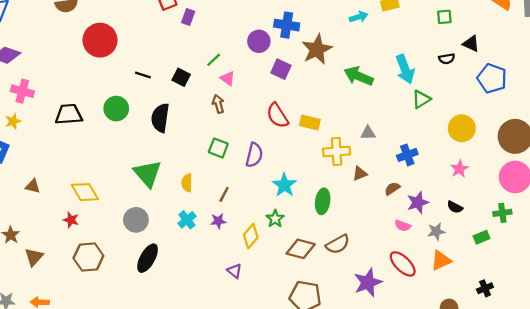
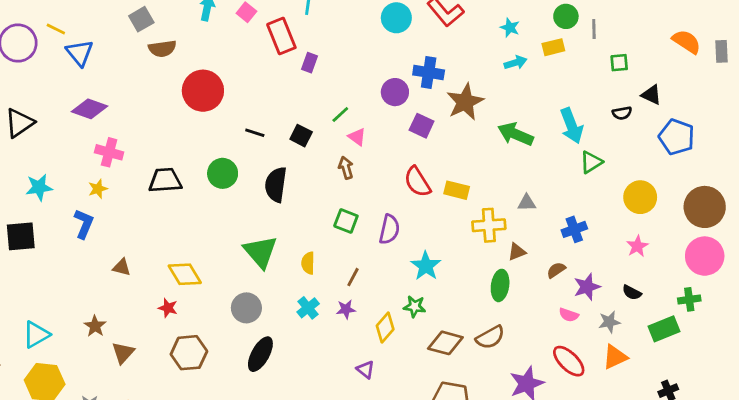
green ellipse: (323, 201) -> (500, 285), moved
green star: (275, 219) -> (415, 306), turned -30
green rectangle: (482, 237) -> (664, 329), size x1.5

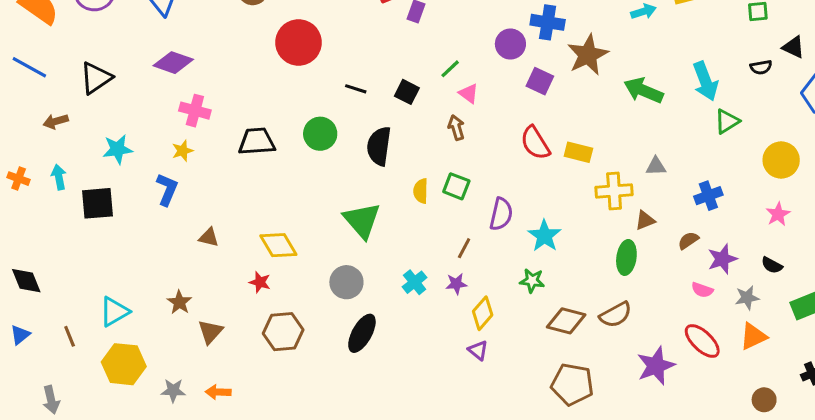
purple semicircle: (389, 229) -> (501, 214), moved
yellow semicircle: (308, 263) -> (421, 191), moved
yellow diamond: (385, 327) -> (483, 313), moved

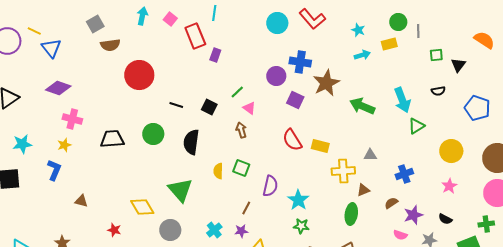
black triangle: (794, 47) -> (458, 65), moved, turned 42
yellow diamond: (278, 245) -> (142, 207), moved
green star: (532, 281) -> (301, 226), moved

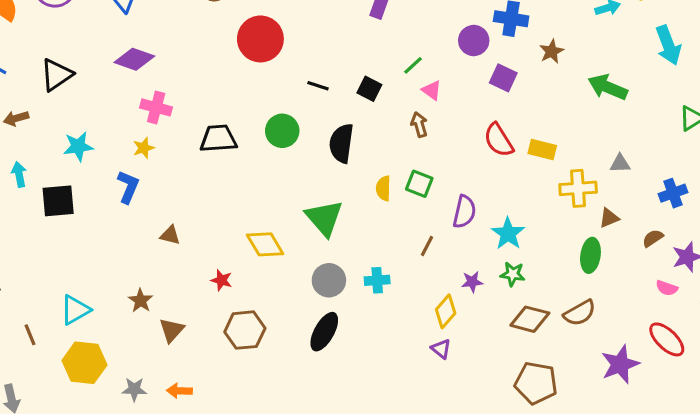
brown star: (326, 83) -> (552, 51), size x0.6
cyan arrow: (402, 100) -> (668, 45), moved
gray circle: (170, 230) -> (329, 280), moved
cyan cross: (214, 230) -> (377, 280), turned 35
purple star: (241, 231) -> (472, 282), moved

